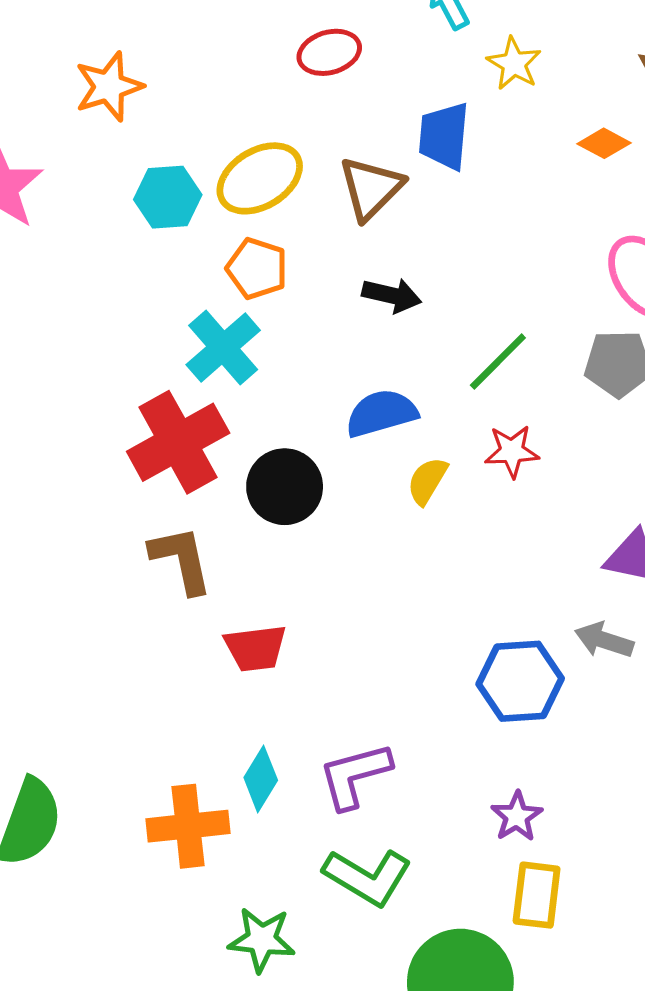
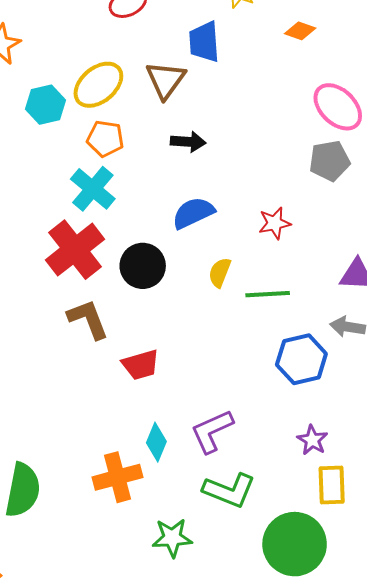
green line: (498, 361) -> (268, 294), moved, turned 51
yellow semicircle: (427, 481) -> (220, 272), moved

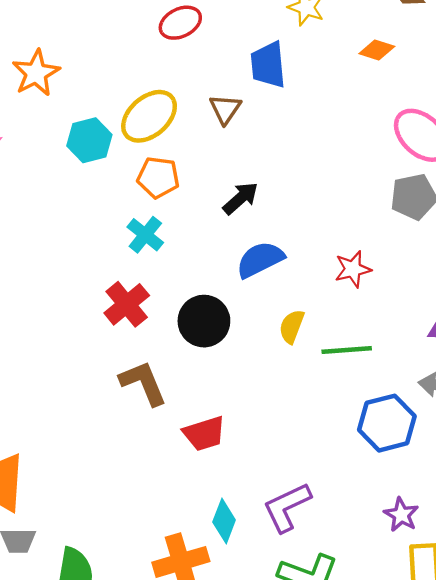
brown triangle: (166, 80) -> (225, 109), size x0.7
black arrow: (188, 142) -> (241, 198), moved, turned -44
cyan cross: (93, 189) -> (145, 235), size x0.7
red cross: (75, 250) -> (127, 304), size x0.7

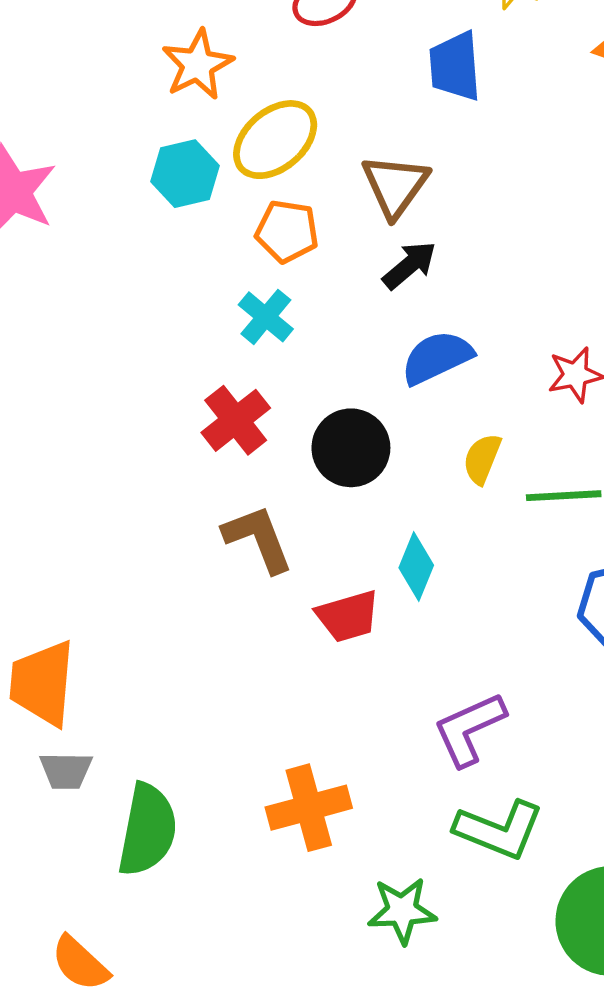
orange star: (36, 73) -> (198, 65), moved
brown triangle: (225, 109) -> (395, 186), moved, size x1.4
cyan diamond: (224, 521) -> (416, 567), moved

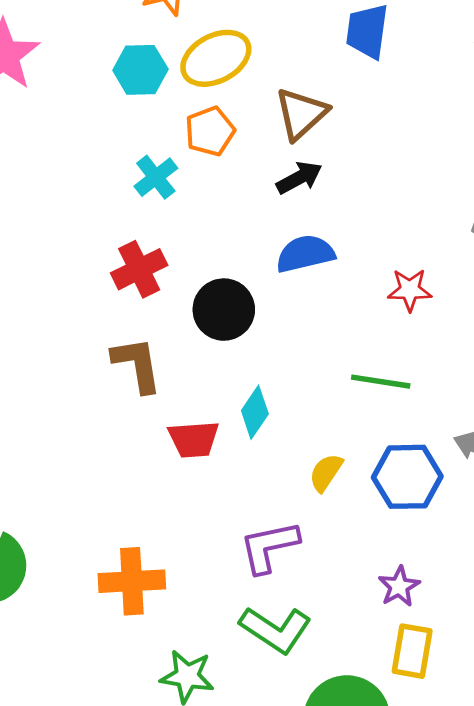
orange pentagon: (287, 231) -> (210, 131), turned 30
cyan cross: (266, 317) -> (156, 177), moved
yellow semicircle: (482, 459) -> (326, 472), moved

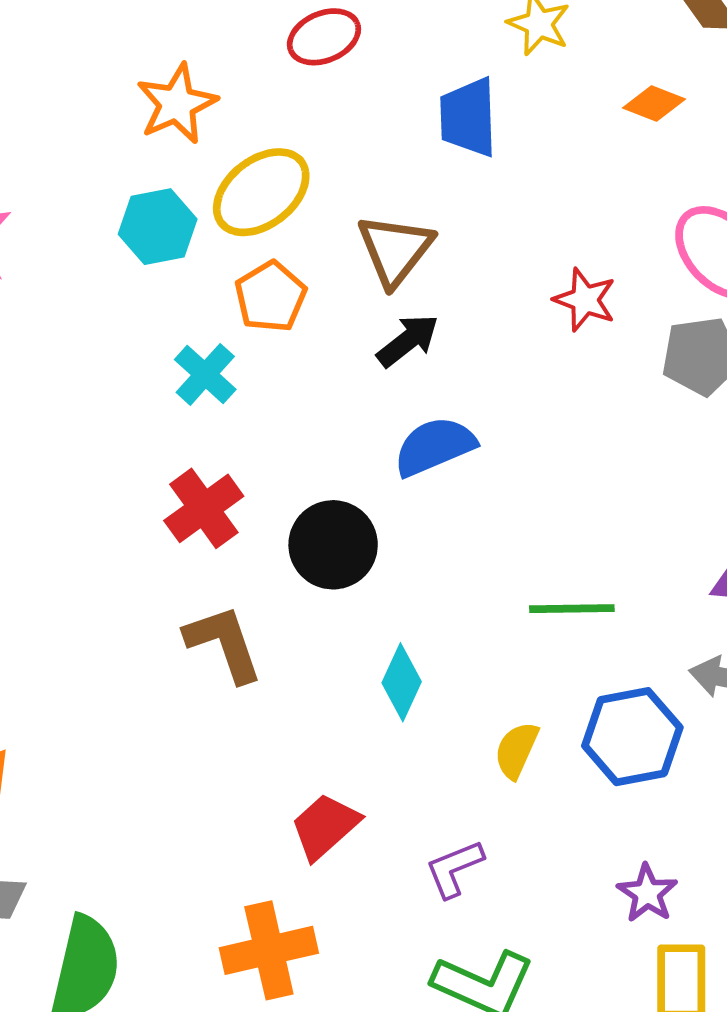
red star: (410, 290) -> (585, 300), moved, turned 30
red trapezoid: (194, 439) -> (325, 826), moved, turned 152
purple L-shape: (269, 547) -> (454, 869), size x0.7

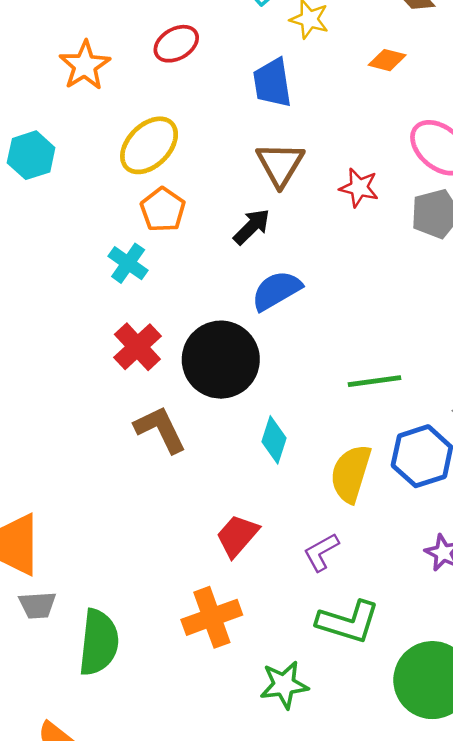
orange star: (177, 104) -> (85, 65), moved
cyan hexagon: (158, 227) -> (31, 155), moved
brown triangle: (395, 250) -> (280, 164), moved
black circle: (333, 545) -> (221, 360), size x1.4
yellow semicircle: (516, 750) -> (351, 474), size x1.6

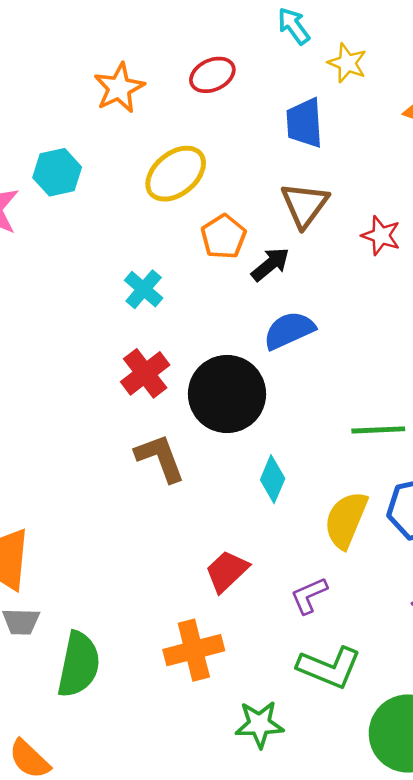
orange pentagon: (163, 210) -> (223, 237), moved

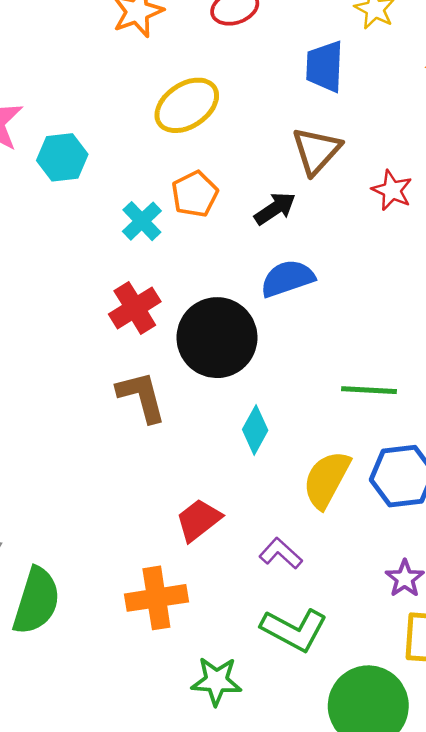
cyan hexagon: (57, 172) -> (62, 157), moved
orange pentagon: (223, 237) -> (195, 194), moved
purple L-shape: (309, 595) -> (281, 553), turned 60

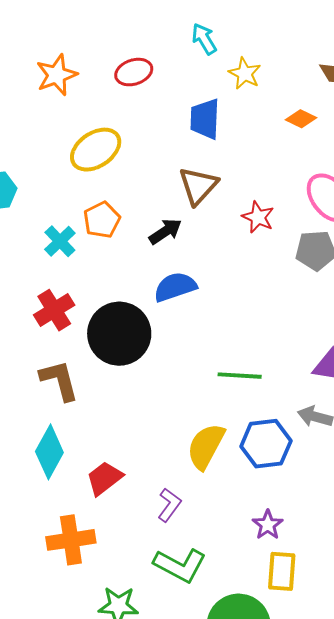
cyan diamond: (255, 430) -> (49, 452), moved, size x1.4
purple L-shape: (281, 553) -> (169, 505), turned 84

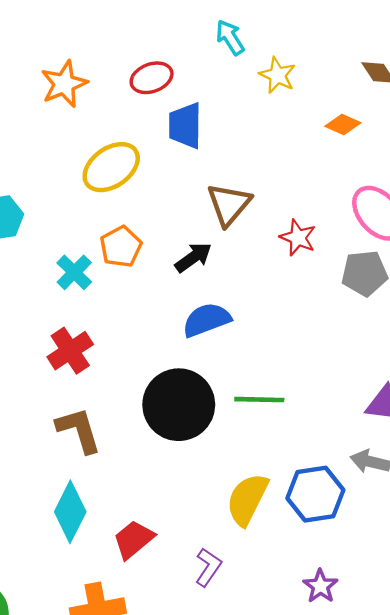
blue trapezoid: (205, 119) -> (185, 126), moved
black circle: (119, 334) -> (179, 405), moved
green line: (240, 376) -> (259, 400), moved

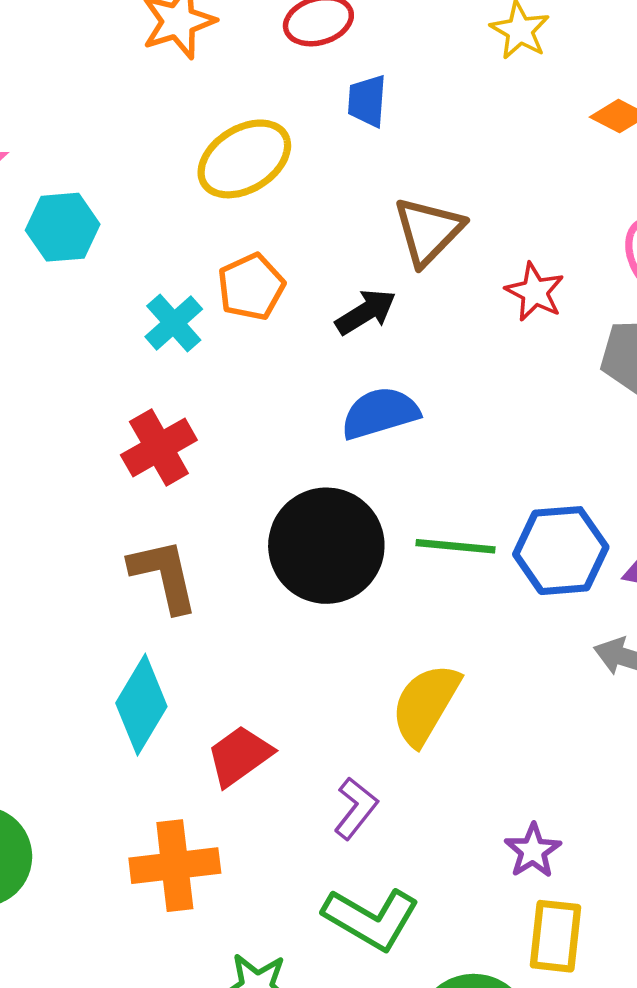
blue trapezoid: (185, 126) -> (367, 101), size x0.7
blue hexagon: (315, 494) -> (561, 551), moved

